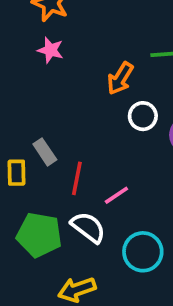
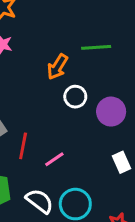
white semicircle: (88, 227) -> (39, 201), moved

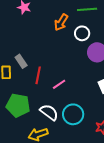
white circle: (75, 97) -> (82, 33), moved

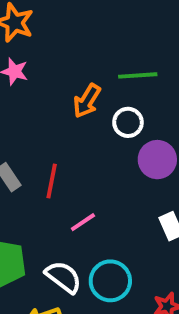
red line: (38, 75) -> (52, 181), moved

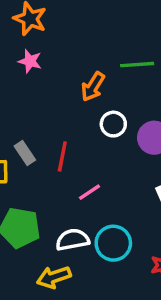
white circle: (128, 122) -> (113, 124), moved
white semicircle: (63, 277) -> (72, 240), turned -48

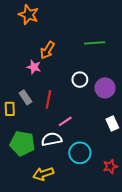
pink star: (30, 61) -> (34, 67), moved
orange arrow: (93, 87) -> (47, 50), moved
white semicircle: (72, 240) -> (52, 139), moved

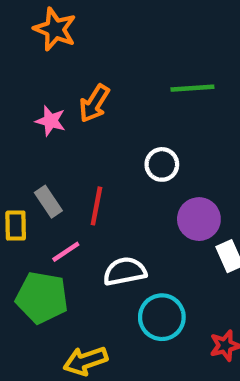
pink star: (34, 67) -> (51, 121), moved
purple circle: (105, 88) -> (199, 219), moved
pink line: (65, 121) -> (66, 252), moved
white semicircle: (52, 139) -> (125, 271), moved

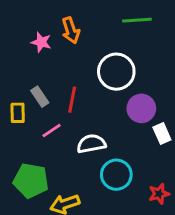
orange arrow: (94, 103) -> (71, 30), turned -50
white circle: (162, 164) -> (116, 72), size x1.6
green pentagon: (42, 298) -> (31, 181), moved

